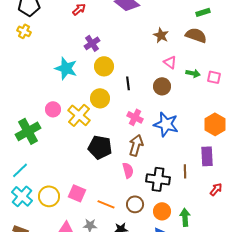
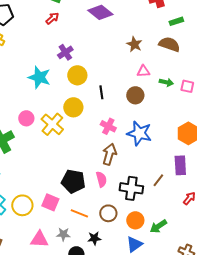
pink triangle: (170, 62) -> (143, 71), turned -40
black pentagon: (100, 147) -> (73, 181), moved
brown line: (185, 171) -> (158, 180), turned 40
green arrow: (185, 217) -> (158, 226), turned -120

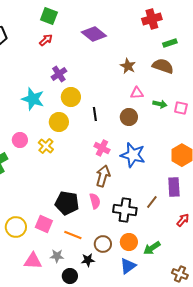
yellow circle: (73, 107) -> (59, 122), moved
yellow cross: (52, 124) -> (46, 146), size x0.7
brown circle: (108, 213) -> (103, 244), moved

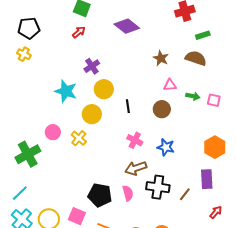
blue star: (133, 155) -> (166, 147), size x0.7
brown arrow: (103, 176) -> (136, 168), turned -125
black cross: (125, 210) -> (158, 187), moved

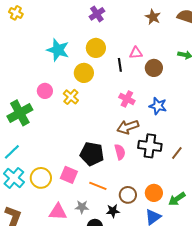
purple cross: (92, 66) -> (97, 14), moved
pink triangle: (170, 85) -> (136, 53), moved

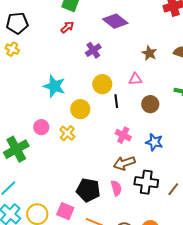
yellow circle: (96, 48) -> (102, 84), moved
pink triangle: (136, 53) -> (135, 79), moved

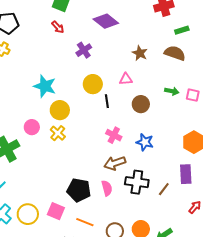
red arrow: (67, 27) -> (58, 27), turned 88
yellow circle: (80, 109) -> (60, 110), moved

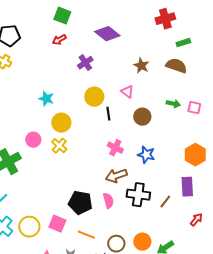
red arrow: (58, 27) -> (59, 40), turned 104
pink triangle: (126, 79) -> (127, 92), turned 40
cyan star: (45, 86) -> (46, 99), size x0.7

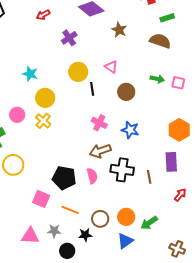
brown star: (141, 66) -> (119, 30), moved
brown line: (165, 202) -> (149, 177), turned -48
yellow circle: (29, 227) -> (13, 165), moved

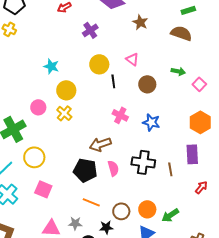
pink square: (178, 83) -> (199, 84), moved, turned 32
brown arrow: (100, 151) -> (100, 144), moved
pink square: (41, 199) -> (43, 189), moved

